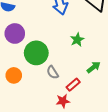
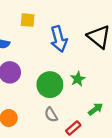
green circle: (36, 53) -> (50, 85), moved

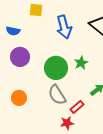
gray semicircle: (51, 115) -> (57, 95), size x1.5

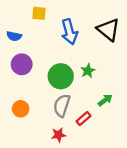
gray semicircle: (57, 95) -> (62, 106), turned 50
red star: (67, 123) -> (59, 135), moved

